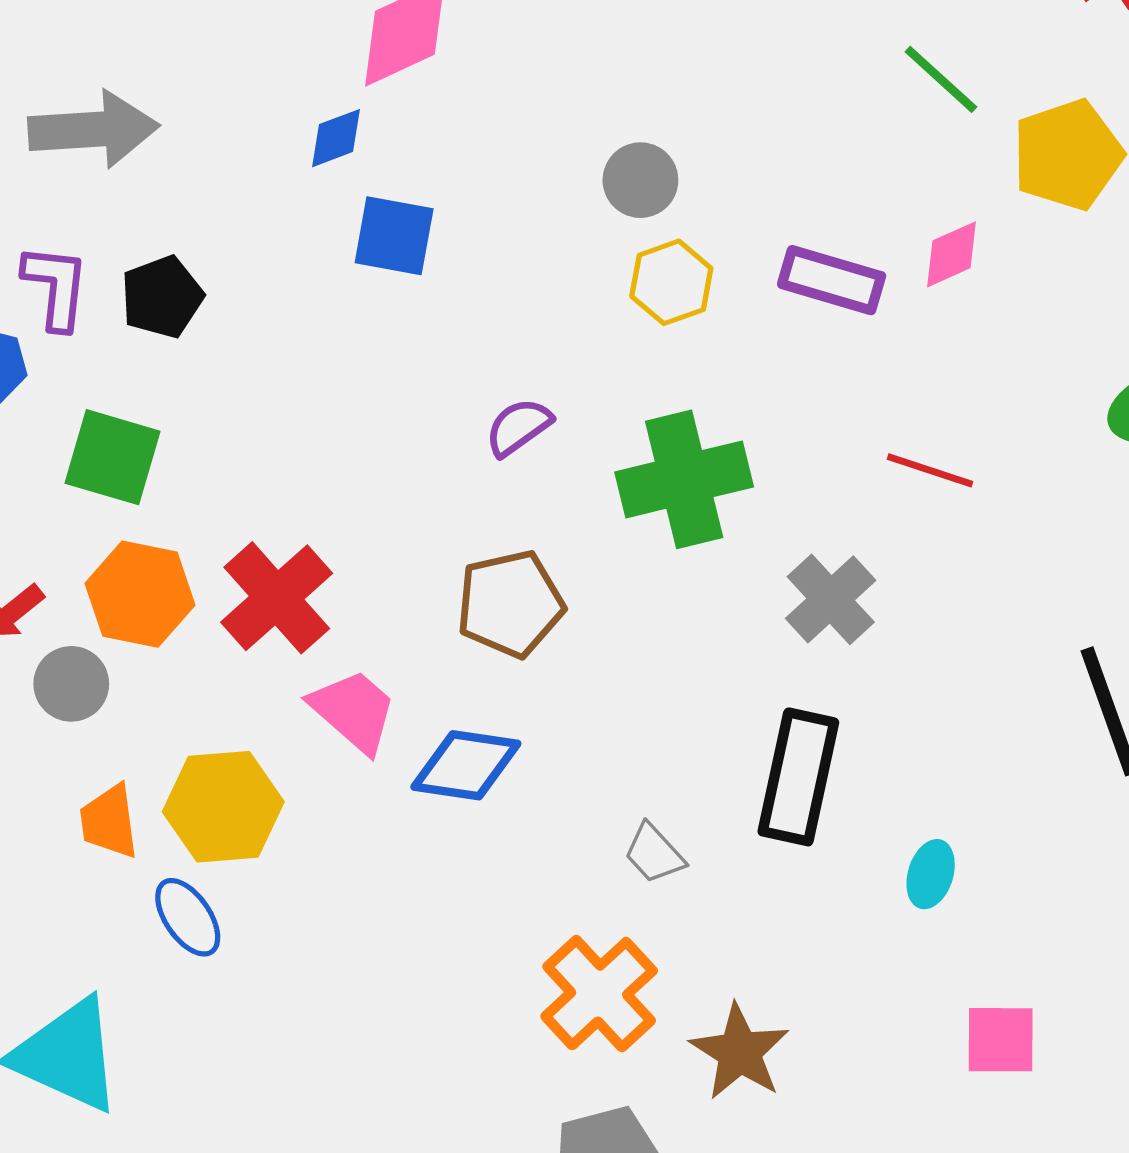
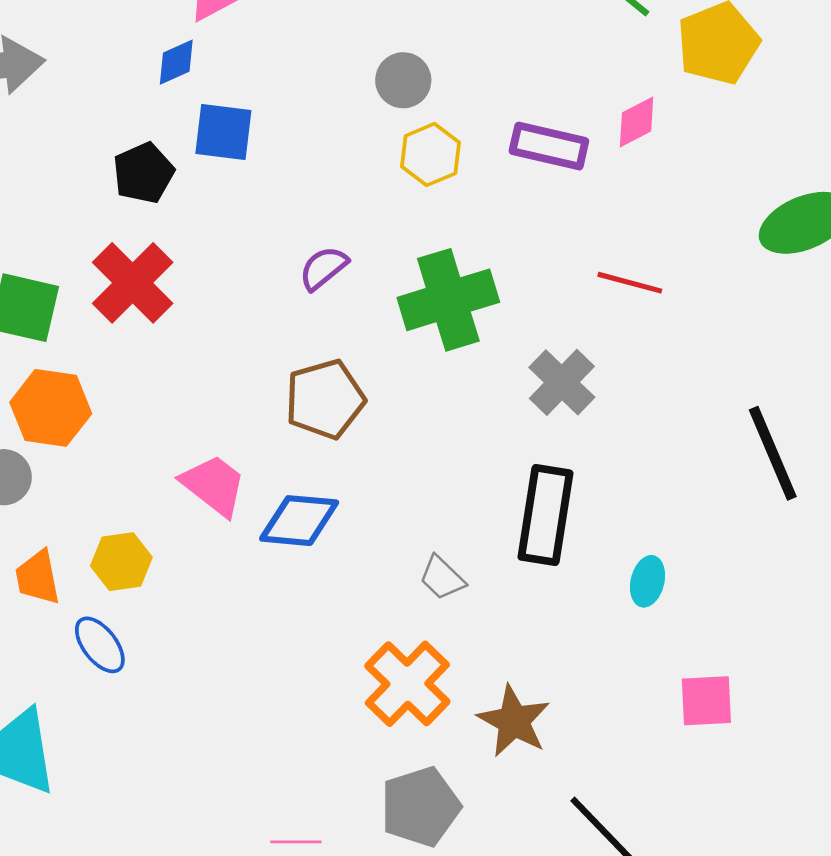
black pentagon: (162, 297) -> (144, 173), moved
red cross: (277, 598) -> (133, 283), moved
yellow hexagon: (223, 807) -> (121, 562), size x0.7

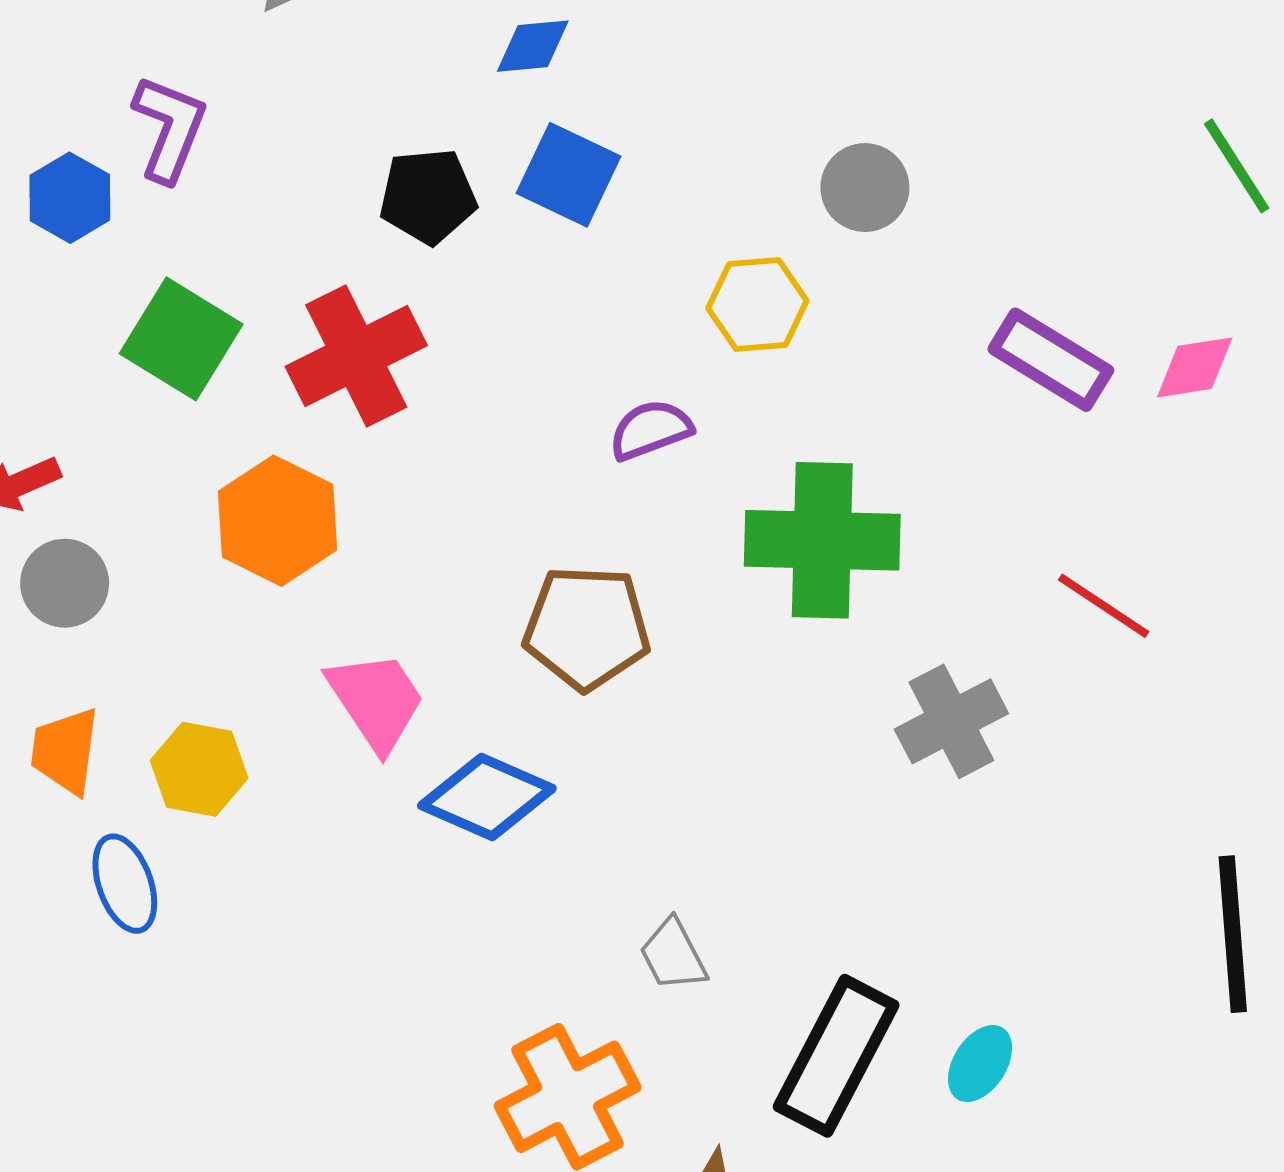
yellow hexagon: (430, 155) -> (757, 305), moved
orange hexagon: (51, 408) -> (278, 521), moved
black rectangle: (546, 515) -> (836, 1056), moved

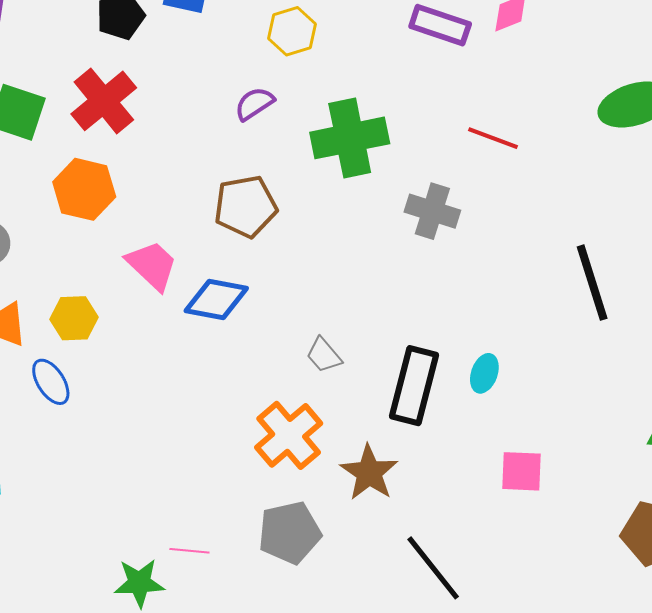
gray cross: (951, 721) -> (432, 211), turned -32

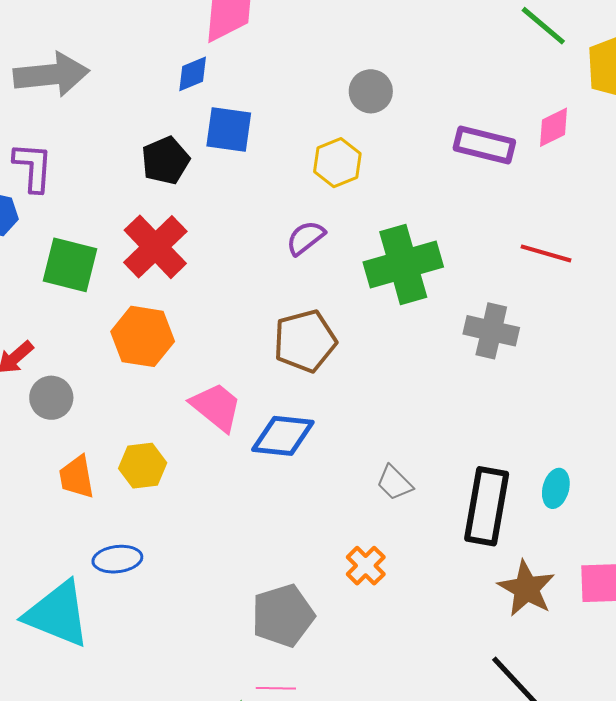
blue ellipse: (51, 382) -> (117, 559), moved, turned -60
orange cross: (289, 435) -> (366, 566), size x0.6
brown star: (369, 473) -> (526, 588), moved
gray pentagon: (290, 533) -> (283, 616), moved

